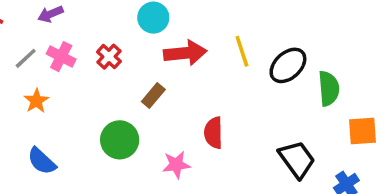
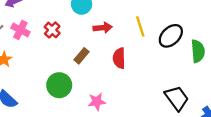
red arrow: (185, 53) -> (103, 28), size x0.7
red semicircle: (214, 133) -> (119, 58), moved

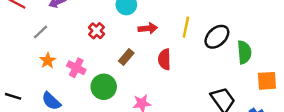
yellow line: (140, 26) -> (186, 27), turned 30
pink cross: (20, 30) -> (76, 68), moved

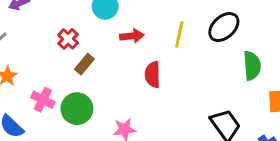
black ellipse: (217, 37) -> (224, 27), moved
brown rectangle: (126, 57) -> (84, 64), moved
pink cross: (76, 68) -> (43, 100), moved

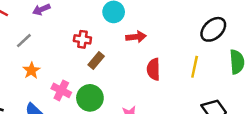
yellow line: (179, 34) -> (195, 67), moved
red cross: (68, 39) -> (82, 39), turned -35

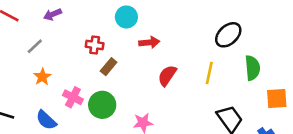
red semicircle: (153, 69) -> (167, 76), turned 35

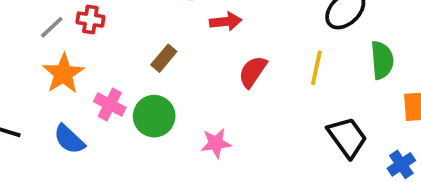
red cross: (95, 45) -> (90, 20), moved
orange star: (42, 77) -> (63, 74), size x1.5

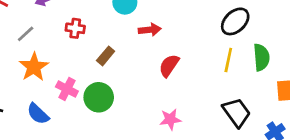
red cross: (90, 20) -> (75, 28), moved
yellow line: (316, 68) -> (228, 60), moved
pink star: (216, 143) -> (170, 119), moved

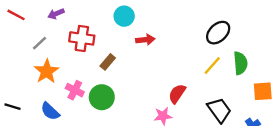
red cross: (75, 28) -> (82, 38), size x1.5
yellow line: (228, 60) -> (212, 65), turned 30
red semicircle: (169, 66) -> (177, 94), moved

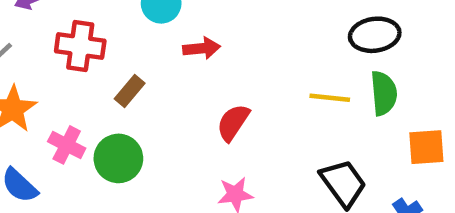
black ellipse: (218, 33) -> (375, 35), moved, turned 35
yellow line: (212, 65) -> (330, 98), turned 54
red semicircle: (177, 94) -> (233, 122), moved

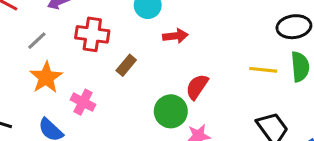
green circle: (118, 158) -> (171, 111), moved

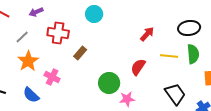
red arrow: (175, 36) -> (147, 34), moved, turned -42
red semicircle: (197, 87) -> (138, 67), moved

